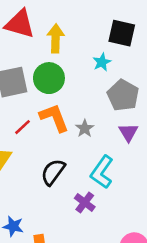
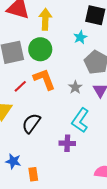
gray star: (85, 128) -> (75, 87), moved
black semicircle: (53, 172) -> (31, 123), moved
purple cross: (85, 202) -> (67, 143), turned -35

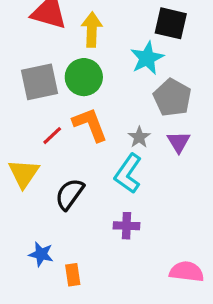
cyan star: (80, 37) -> (147, 58), size x1.5
cyan L-shape: (80, 120) -> (128, 174), moved

